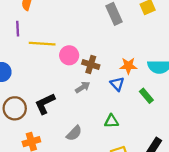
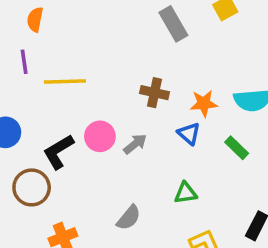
pink circle: (69, 55) -> (100, 136), moved
brown cross: (91, 64) -> (154, 93), moved
black L-shape: (45, 104) -> (58, 152), moved

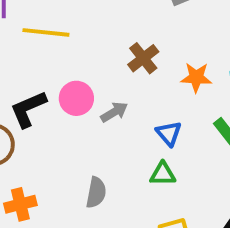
brown cross: (154, 93) -> (143, 58), turned 32
blue triangle: (189, 134) -> (169, 133), moved
gray semicircle: (129, 218) -> (96, 193), turned -36

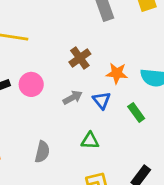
gray arrow: (114, 112) -> (73, 98), moved
blue triangle: (169, 133) -> (102, 100), moved

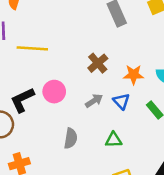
gray semicircle: (42, 152) -> (71, 138), moved

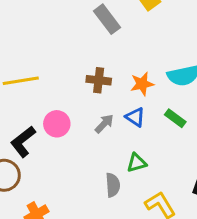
brown cross: (98, 63) -> (99, 80), turned -30
gray semicircle: (71, 138) -> (113, 185), moved

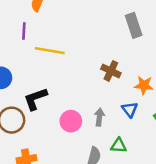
pink circle: (57, 124) -> (71, 121), moved
gray arrow: (104, 124) -> (99, 117), moved, turned -56

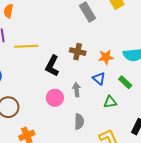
black L-shape: (35, 99) -> (52, 66), moved, turned -30
green triangle: (119, 146) -> (110, 102), moved

